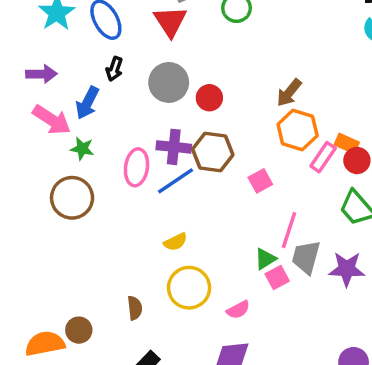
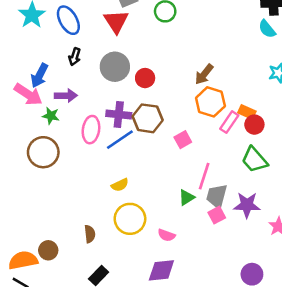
purple arrow: (41, 74) -> (66, 96), moved
blue arrow: (87, 103) -> (39, 76), moved
pink square: (277, 278) -> (217, 215), moved
pink semicircle: (238, 310) -> (166, 235), turned 48

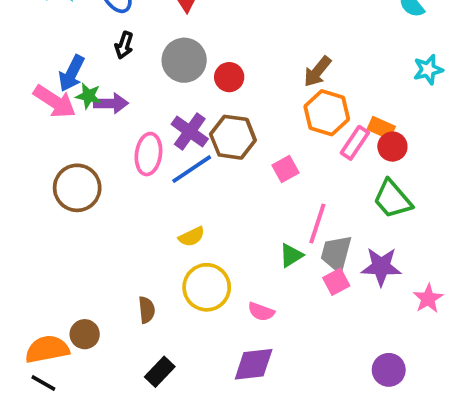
purple cross: (119, 114) -> (190, 132), turned 30
green star: (51, 116) -> (88, 96), moved

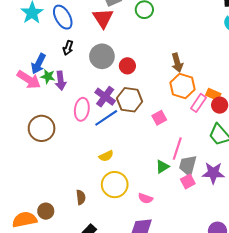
brown arrow: (317, 71) -> (177, 63), turned -54
purple arrow: (111, 103) -> (61, 81), turned 84

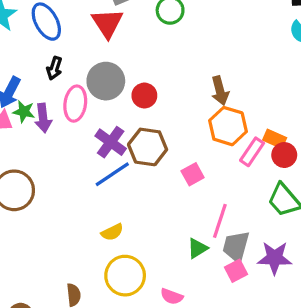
pink ellipse: (82, 109) -> (75, 104), moved

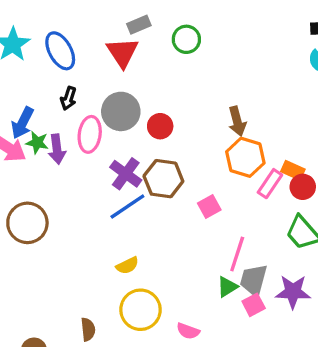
green triangle: (197, 248) -> (227, 287), moved

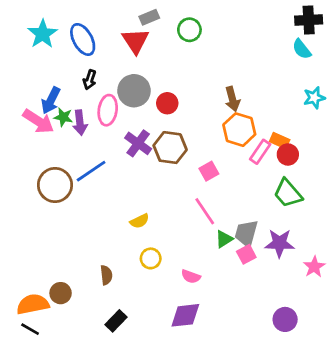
blue line: (127, 206) -> (91, 171), moved
pink line: (237, 254) -> (205, 211), moved, turned -52
yellow circle: (140, 310) -> (151, 258), size x0.6

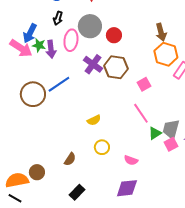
brown semicircle: (106, 275) -> (70, 159), turned 40

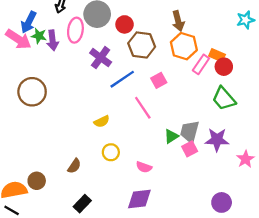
brown hexagon: (116, 67) -> (142, 45), moved
blue line: (59, 84) -> (122, 79), moved
pink line: (141, 113) -> (143, 108), moved

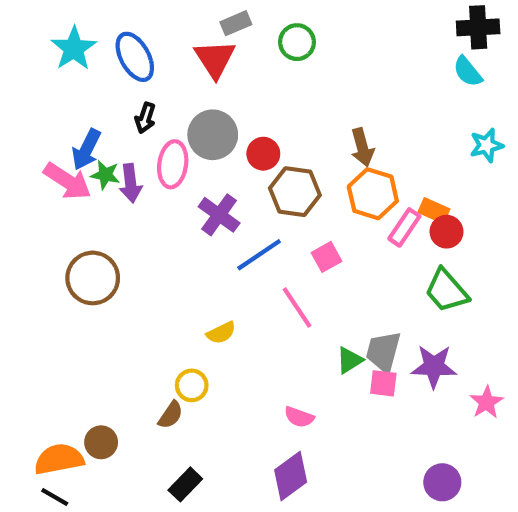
pink square: (190, 149) -> (383, 383), turned 35
yellow circle: (111, 152) -> (192, 385), moved
purple diamond: (139, 199) -> (291, 476), turned -30

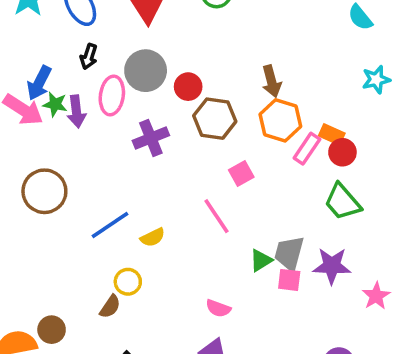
purple cross: (219, 215) -> (151, 138), turned 32
blue line: (259, 255) -> (110, 225), moved

